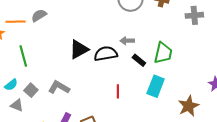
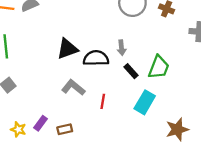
gray arrow: (127, 41) -> (122, 48), turned -104
gray L-shape: (59, 87) -> (73, 88), moved

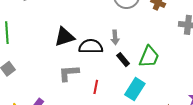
gray L-shape: (73, 88) -> (69, 73), turned -45

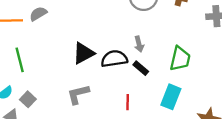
black rectangle: (123, 60) -> (141, 68), moved
gray L-shape: (69, 73) -> (78, 94), moved

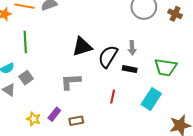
black semicircle: (114, 59) -> (108, 56), turned -60
green trapezoid: (180, 59) -> (165, 67), turned 75
black rectangle: (141, 68) -> (130, 69), turned -40

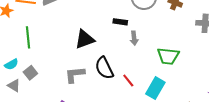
black semicircle: (108, 56) -> (104, 68), moved, turned -55
black rectangle: (130, 69) -> (120, 22), moved
red line: (113, 97) -> (128, 81), moved, turned -48

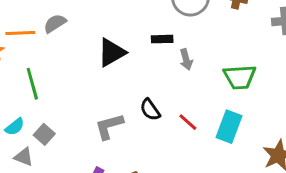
black triangle: (85, 39) -> (112, 52), moved
black semicircle: (104, 68) -> (150, 110), size x0.7

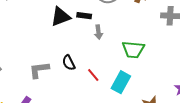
black triangle: (112, 52) -> (61, 17), moved

